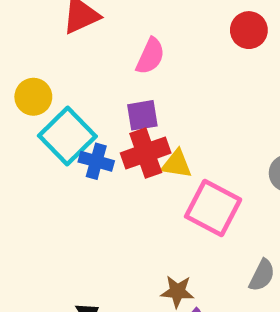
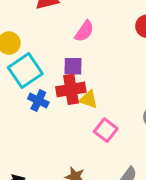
blue cross: (96, 161) -> (38, 101), moved
pink square: (213, 208) -> (106, 130), size x0.7

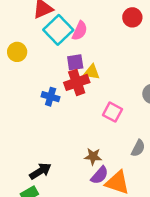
cyan square: (25, 71) -> (58, 30), moved
yellow triangle: (88, 99) -> (92, 72), moved

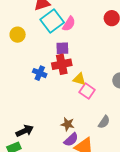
yellow triangle: (92, 72) -> (79, 79), moved

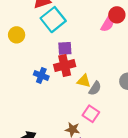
pink semicircle: (69, 24) -> (108, 24), moved
pink square: (87, 91) -> (91, 114), moved
gray semicircle: (104, 122) -> (95, 88), moved

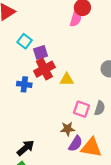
cyan square: (53, 20) -> (25, 41), moved, size x0.6
gray semicircle: (95, 88) -> (100, 108), moved

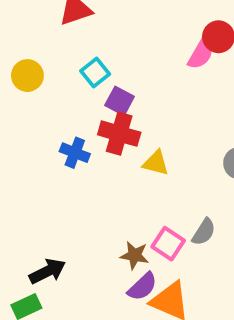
purple square: (40, 52) -> (120, 101), turned 32
red cross: (44, 69) -> (119, 134), turned 30
pink square: (81, 109) -> (168, 244), moved

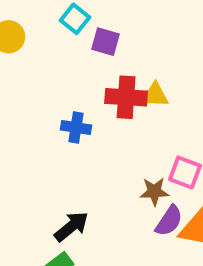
red cross: (119, 134) -> (126, 97), moved
blue cross: (75, 153) -> (76, 127), moved

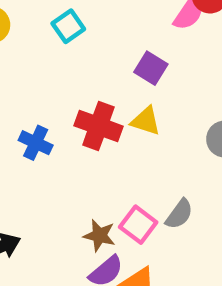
purple square: (105, 42) -> (151, 68), moved
yellow triangle: (155, 95) -> (146, 121), moved

